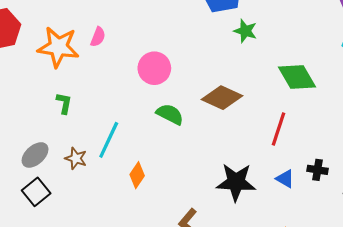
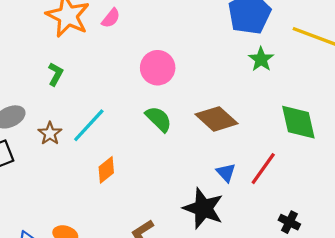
blue triangle: (285, 179) -> (226, 172), moved

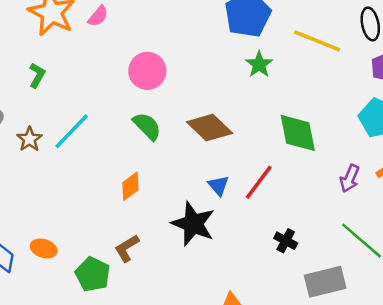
orange diamond: (106, 170) -> (130, 186), moved

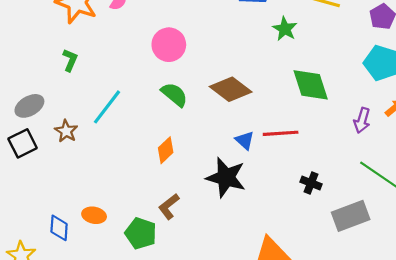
green star: (259, 64) -> (285, 29), moved
brown star: (29, 139) -> (66, 131), moved
red line: (259, 182) -> (281, 133), turned 56

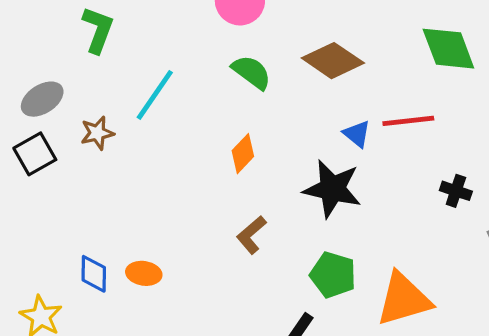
green L-shape: (70, 60) -> (98, 30), size x1.4
brown star: (66, 131) -> (97, 133), turned 30
orange ellipse: (94, 215) -> (144, 273), moved
green pentagon: (141, 233) -> (333, 275), moved

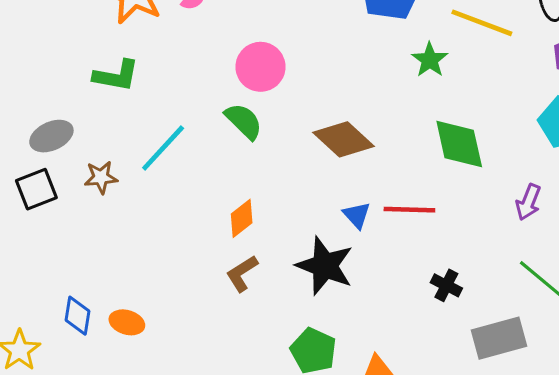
green L-shape: (98, 30) -> (116, 76), turned 72
green semicircle: (252, 72) -> (244, 121), moved
brown L-shape: (251, 235) -> (242, 273), moved

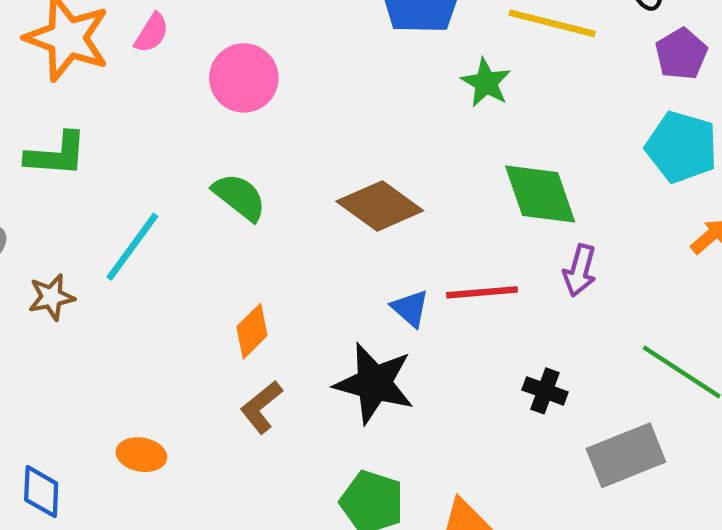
pink circle: (260, 67) -> (244, 78), moved
purple arrow: (528, 202) -> (580, 270), moved
orange ellipse: (127, 322) -> (141, 455), moved

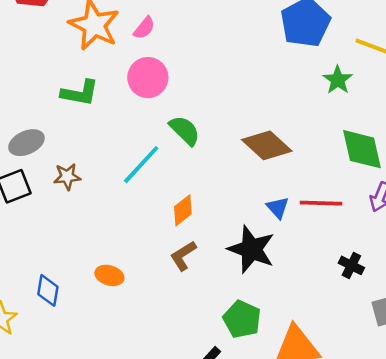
pink circle: (244, 78) -> (148, 78), moved
cyan line: (132, 247) -> (141, 165), moved

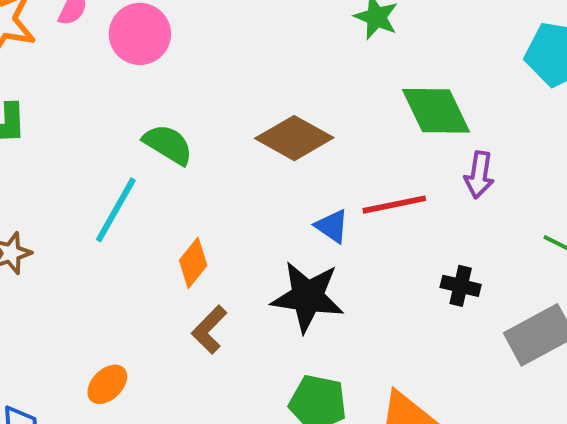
pink circle: (148, 78) -> (140, 34), moved
orange ellipse: (109, 275) -> (107, 384), turned -48

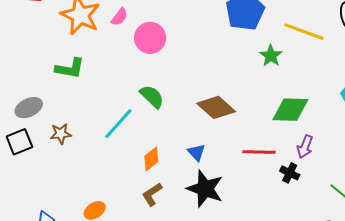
green diamond: (436, 111) -> (290, 110), turned -75
blue triangle: (332, 226) -> (196, 152), moved
black cross: (461, 286) -> (290, 173), moved

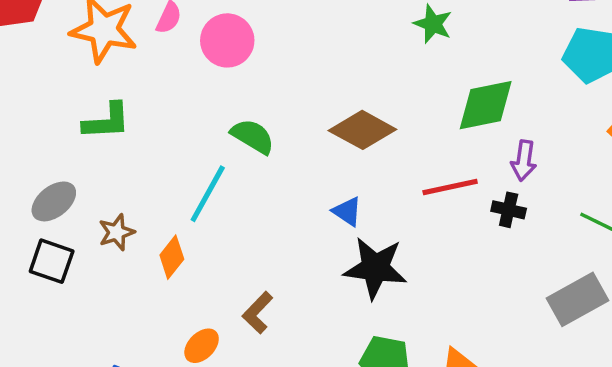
black square: (19, 142) -> (52, 261), turned -36
orange diamond: (151, 159) -> (172, 257), moved
brown L-shape: (152, 194) -> (258, 313), moved

